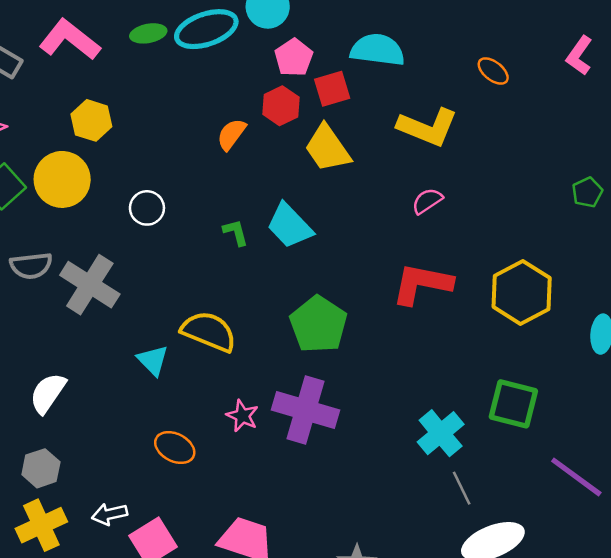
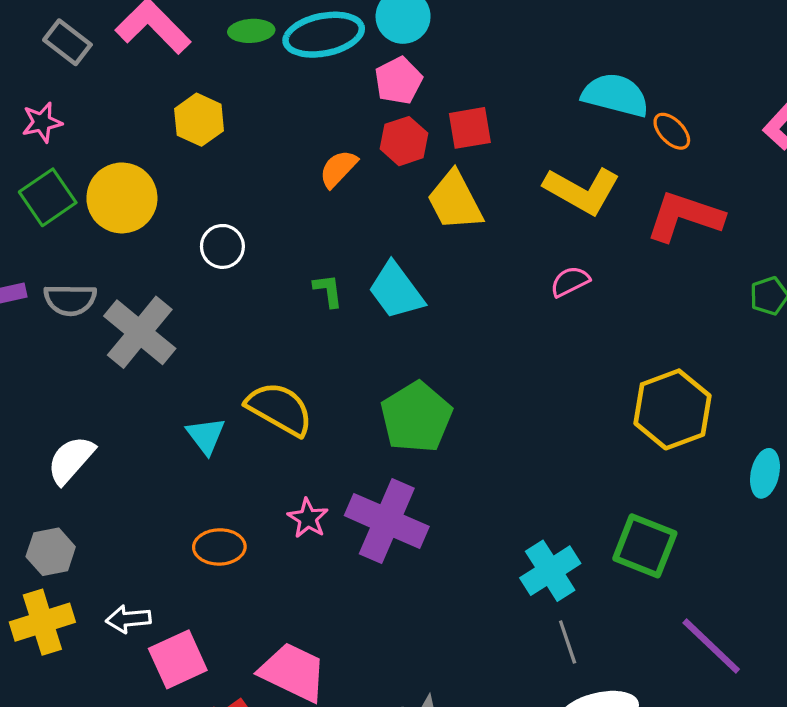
cyan semicircle: (378, 50) -> (615, 95), moved
pink pentagon: (294, 58) -> (398, 81), moved
yellow hexagon: (91, 120) -> (199, 120), moved
red L-shape: (422, 284) -> (685, 217), moved
orange ellipse: (175, 448) -> (219, 547), turned -36

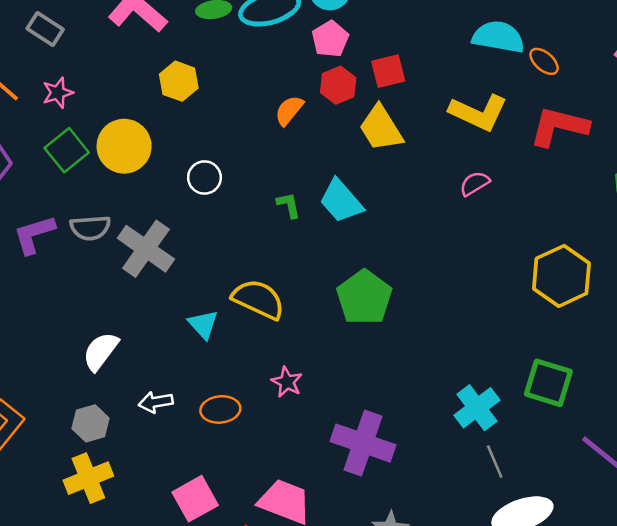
gray rectangle: (67, 42) -> (45, 29), moved
purple cross: (387, 521) -> (363, 443), moved
white arrow: (128, 619) -> (156, 402), moved

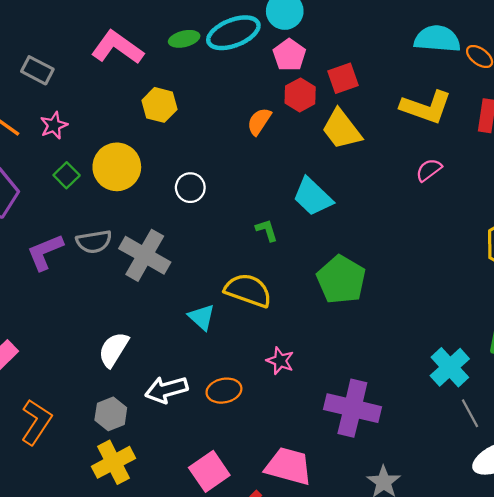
green square: (67, 150) -> (67, 175), size x0.7
green L-shape: (289, 205) -> (267, 230), moved
white arrow: (156, 402) -> (166, 390), size x1.4

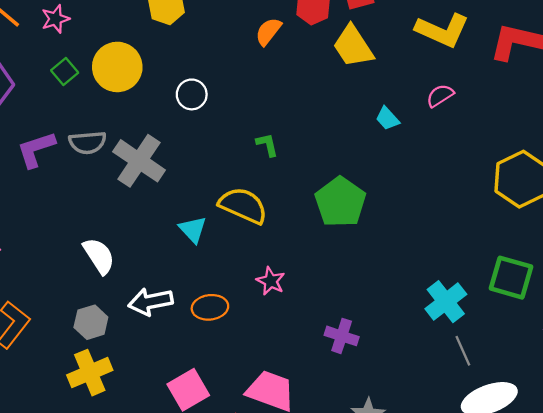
cyan trapezoid: (313, 197) -> (387, 118), moved, size x0.6
white semicircle: (113, 350) -> (99, 256), turned 111
purple cross: (352, 408) -> (342, 336), size x0.6

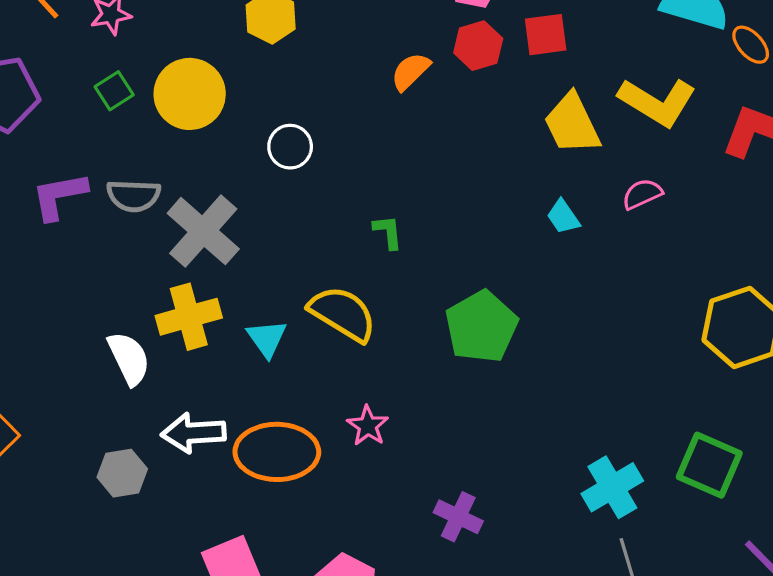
yellow trapezoid: (353, 46) -> (572, 124), moved
orange ellipse: (210, 307) -> (277, 452), size x1.6
gray hexagon: (91, 322) -> (122, 473), moved
yellow cross: (90, 373) -> (189, 317), moved

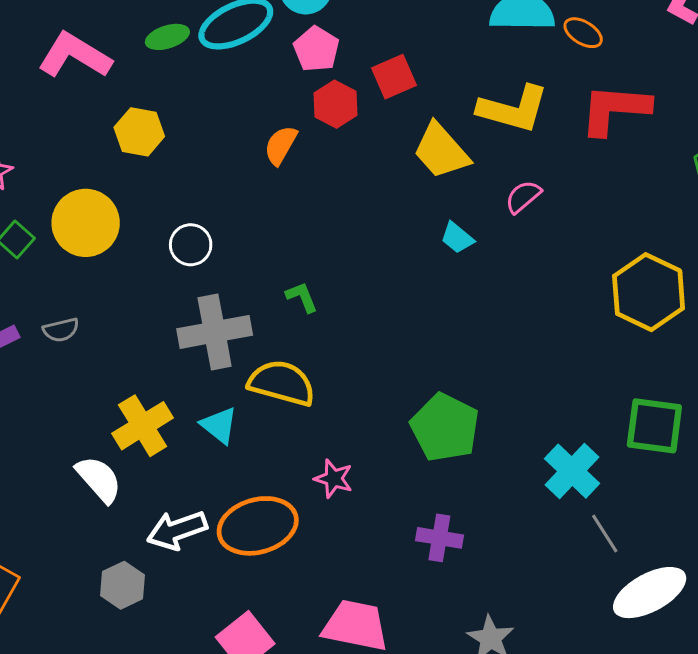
gray semicircle: (134, 196) -> (61, 330), size x0.7
gray cross: (203, 231) -> (215, 332), moved, turned -36
green pentagon: (481, 327) -> (445, 427), moved

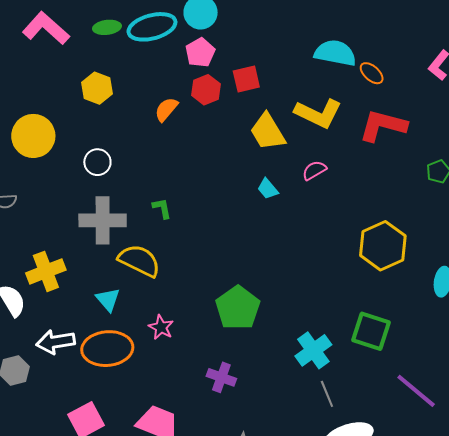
yellow hexagon: (139, 132) -> (97, 88), moved
cyan triangle: (219, 425) -> (108, 300), moved

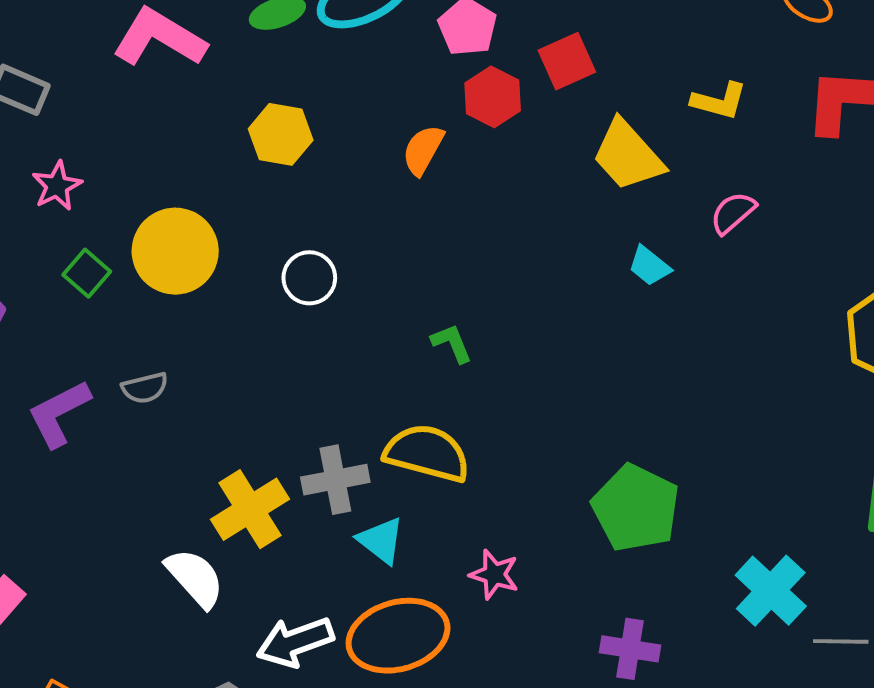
yellow L-shape: (318, 113) -> (719, 101), size x0.6
gray cross: (103, 220) -> (335, 480), moved, size x0.7
cyan cross: (313, 350) -> (771, 591), moved
gray line: (327, 394) -> (841, 641), turned -56

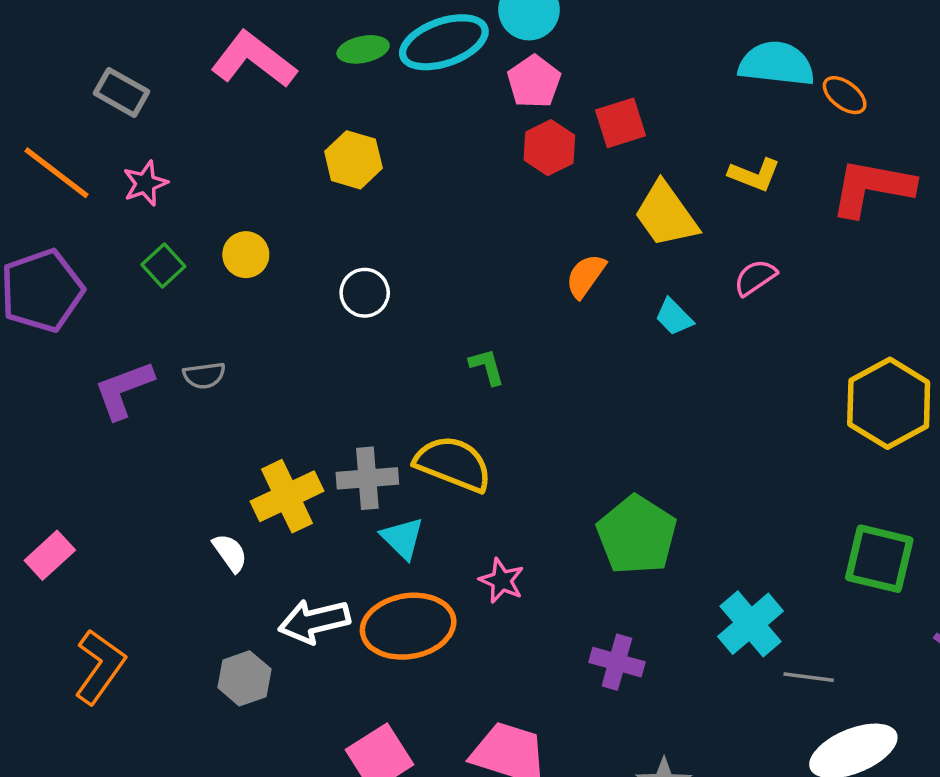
orange semicircle: (423, 150) -> (586, 276), moved
yellow circle: (175, 251) -> (246, 255), size x0.6
white semicircle: (195, 578) -> (230, 553), size x0.7

